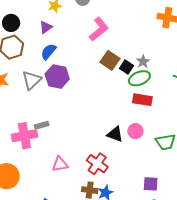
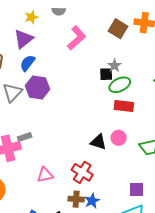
purple triangle: (46, 27) -> (23, 39), size x1.5
brown square: (110, 60) -> (118, 29), moved
gray star: (143, 62) -> (114, 66), moved
black square: (126, 67) -> (106, 74), turned -32

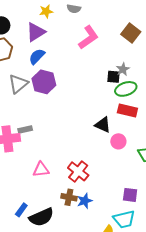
black triangle: (98, 142) -> (103, 125), moved

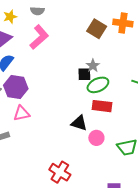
pink L-shape: (88, 37) -> (39, 37), moved
pink triangle: (41, 170) -> (22, 113), moved

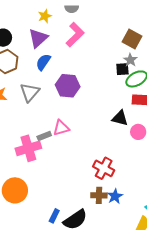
brown square: (97, 29) -> (132, 39), moved
purple hexagon: (16, 87) -> (68, 86), moved
pink triangle: (22, 113) -> (61, 128), moved

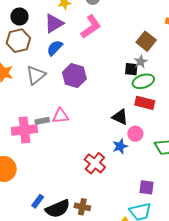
brown cross: (99, 195) -> (82, 207), moved
blue star: (115, 196) -> (120, 146), moved

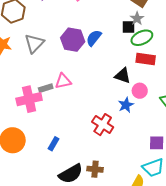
blue semicircle: (55, 48) -> (94, 38), moved
blue rectangle: (38, 201) -> (53, 144), moved

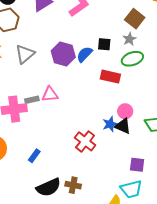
black square: (128, 27) -> (104, 44), moved
red rectangle: (146, 59) -> (110, 77), moved
black triangle: (123, 76) -> (123, 126), moved

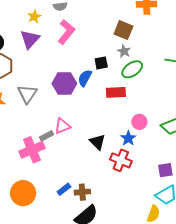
black triangle: (123, 126) -> (98, 142), moved, turned 36
red cross: (85, 141) -> (121, 160), moved
blue rectangle: (34, 156) -> (64, 189), turned 32
brown cross: (73, 185) -> (82, 192), moved

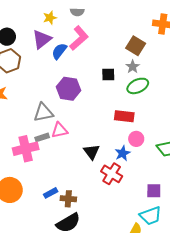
blue semicircle: (85, 78) -> (59, 51), moved
red rectangle: (116, 92) -> (124, 116), moved
gray triangle: (27, 94) -> (43, 112), moved, turned 35

